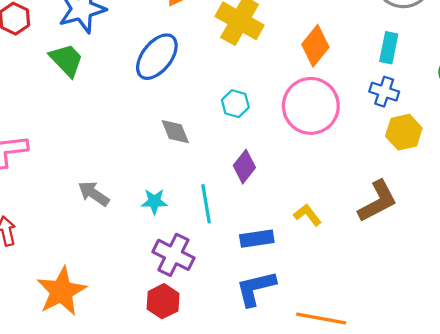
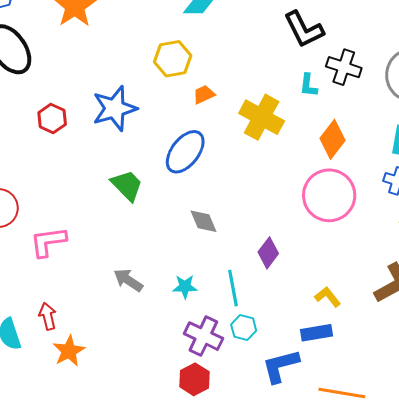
green trapezoid: (67, 60) -> (127, 185), moved
cyan hexagon: (235, 104) -> (244, 328), moved
blue rectangle: (257, 239) -> (317, 333), moved
orange star: (61, 291) -> (69, 351), moved, size x0.7

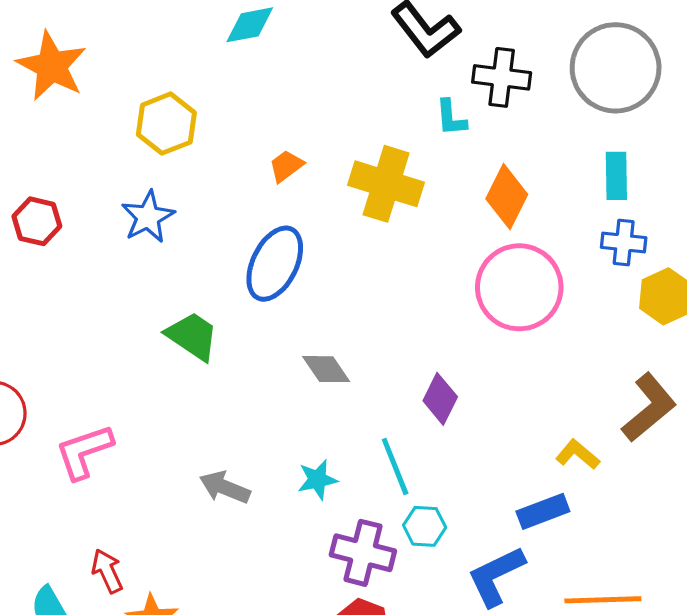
yellow hexagon: (173, 59) -> (166, 124), moved
blue star: (115, 109) -> (148, 217), size x0.7
red hexagon: (52, 118) -> (37, 221), moved
yellow L-shape: (328, 297) -> (578, 454), moved

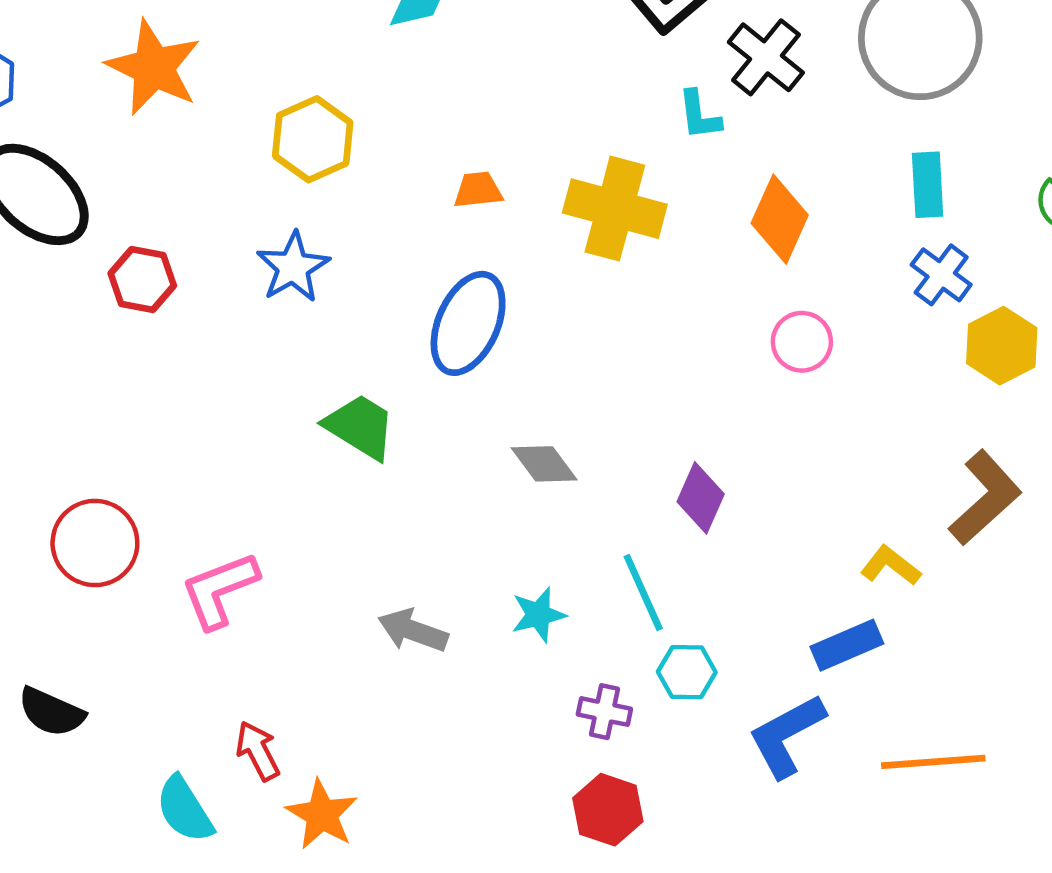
black cross: (502, 77) -> (766, 57), turned 34
orange trapezoid: (286, 166) -> (478, 190), turned 33
blue cross: (624, 243) -> (941, 275), turned 33
pink circle: (519, 287) -> (802, 342), size x0.5
purple cross: (363, 553) -> (604, 712), size x0.6

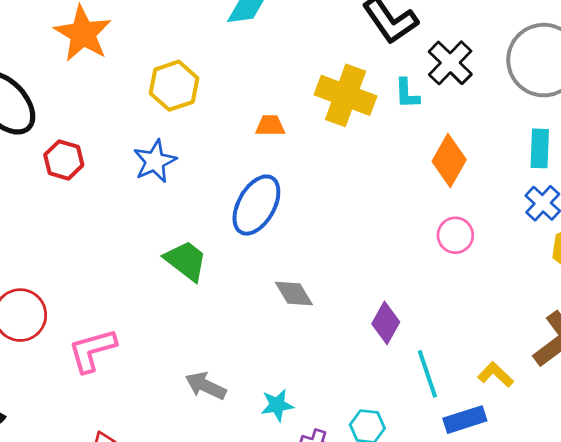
yellow cross: (615, 209) -> (346, 95), moved
cyan line: (643, 592) -> (427, 374), moved
cyan star: (538, 615) -> (277, 405), moved

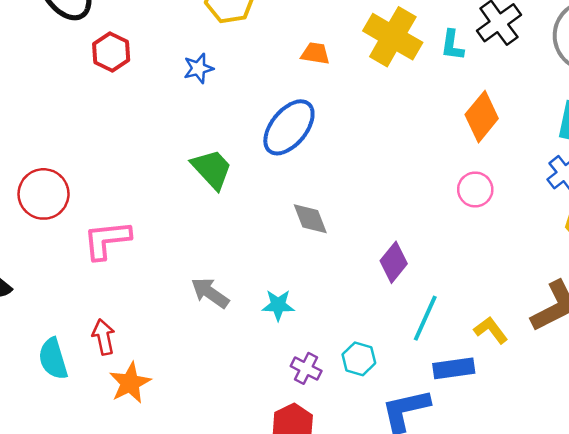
blue star: (155, 161) -> (198, 68), size x0.7
cyan line: (427, 374) -> (425, 318), turned 33
cyan star: (277, 405) -> (278, 305), moved

